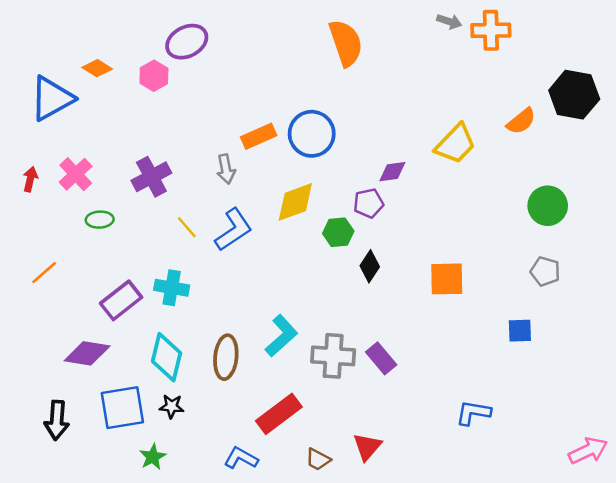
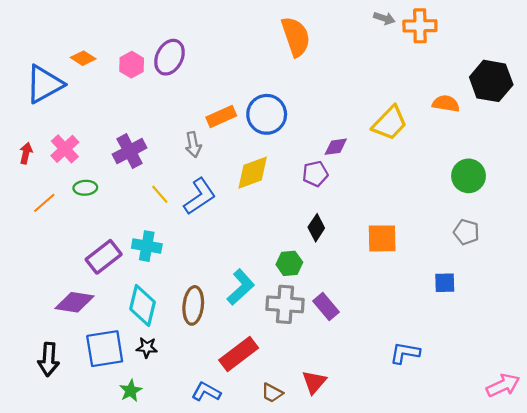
purple ellipse: (187, 42) -> (169, 57), moved, turned -36
orange semicircle: (521, 121) -> (446, 104), turned -132
green hexagon: (338, 232) -> (289, 263), moved
orange line: (44, 273) -> (44, 203), moved

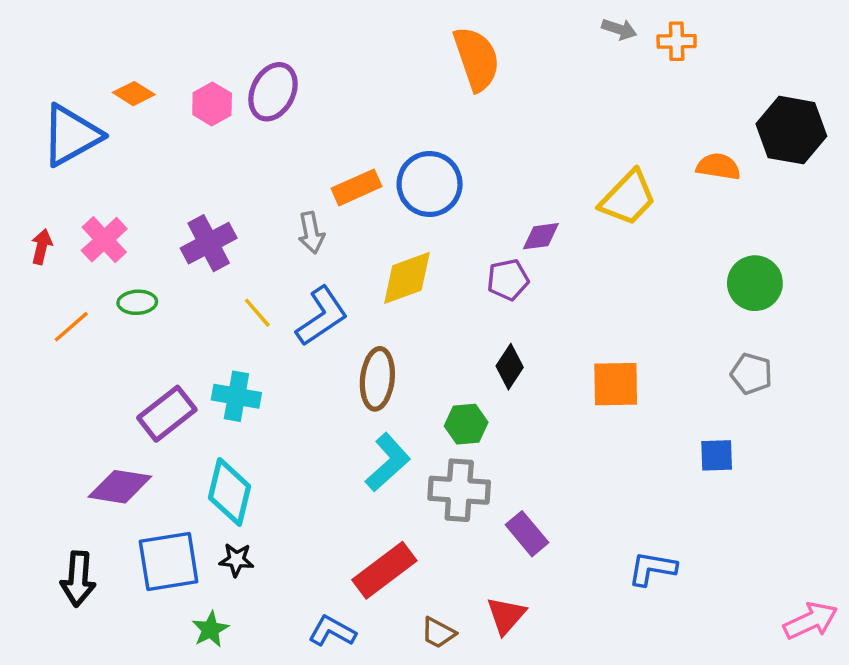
orange cross: (420, 26) -> (677, 41), size x0.7
brown ellipse: (193, 305) -> (377, 379), moved
purple rectangle: (326, 307) -> (527, 534), moved

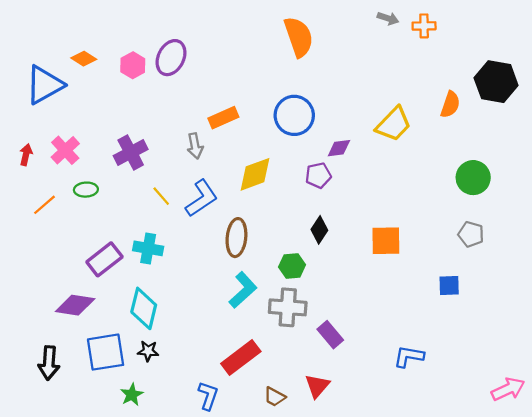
orange semicircle: (718, 167) -> (450, 104), turned 100
blue circle: (430, 184) -> (294, 115), moved
blue L-shape: (332, 631) -> (208, 396), turned 80

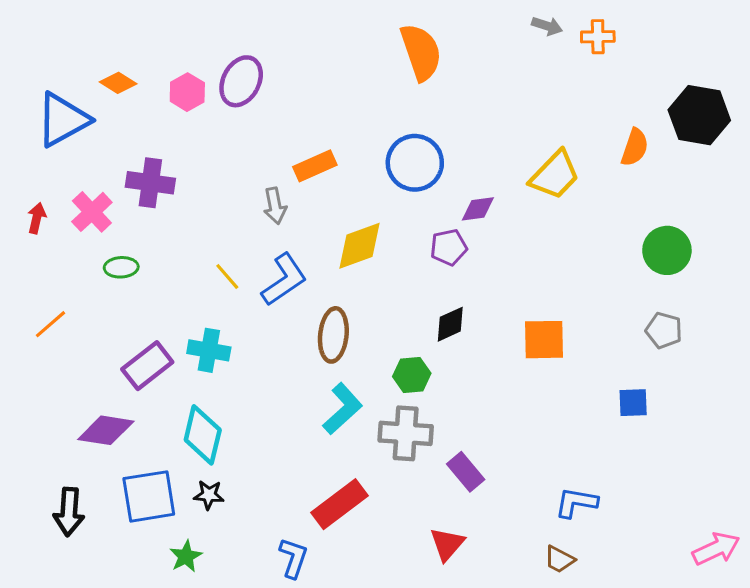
purple cross: (131, 152) -> (150, 183), moved, turned 36
orange line: (44, 205) -> (50, 324), moved
black diamond: (319, 230) -> (450, 324), turned 32
brown trapezoid: (275, 397) -> (559, 559), moved

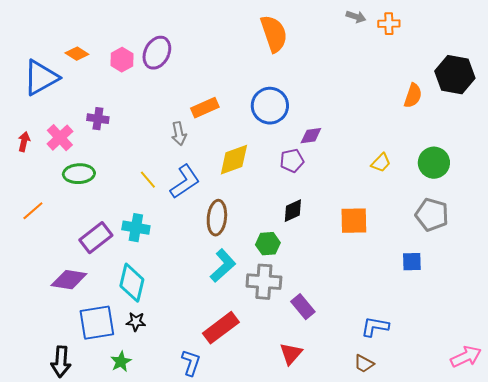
yellow trapezoid: (555, 175) -> (381, 163), moved, size x0.6
purple cross: (150, 183) -> (98, 119), size x0.7
green ellipse: (121, 267) -> (79, 174), size x1.4
gray pentagon: (664, 330) -> (432, 215), size x1.4
black arrow: (69, 512) -> (61, 362), moved

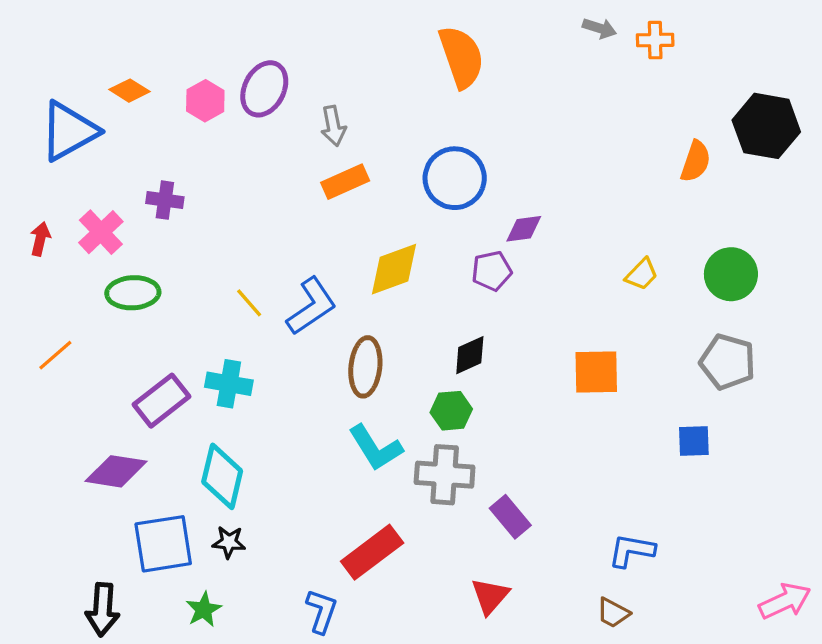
gray arrow: (179, 134) -> (333, 126), moved
black diamond: (293, 211) -> (470, 355), moved
cyan L-shape: (223, 266) -> (375, 448), turned 100

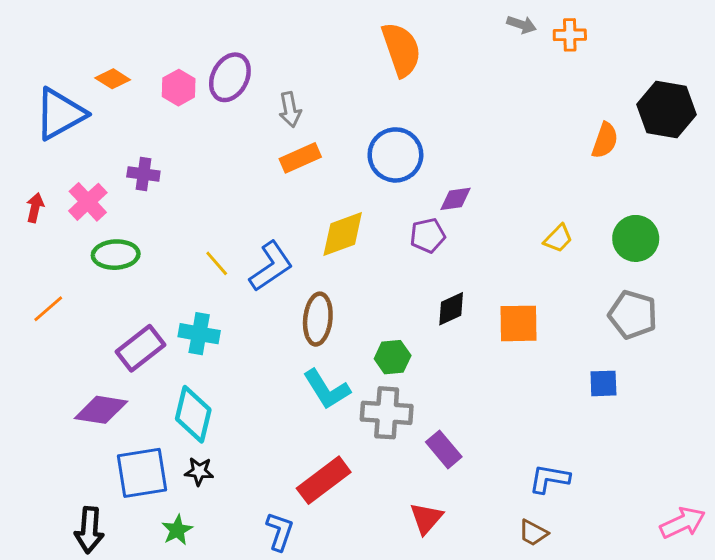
black diamond: (470, 355) -> (451, 309), moved

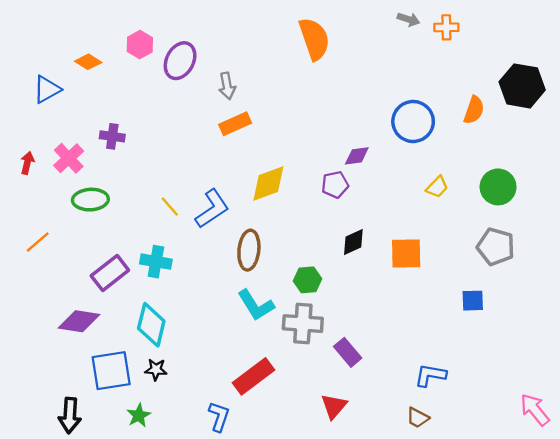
pink hexagon: (179, 88) -> (140, 45), moved
blue triangle: (60, 114) -> (47, 89), size x0.7
blue circle: (395, 155) -> (413, 121), moved
pink arrow: (683, 523) -> (535, 410), turned -104

